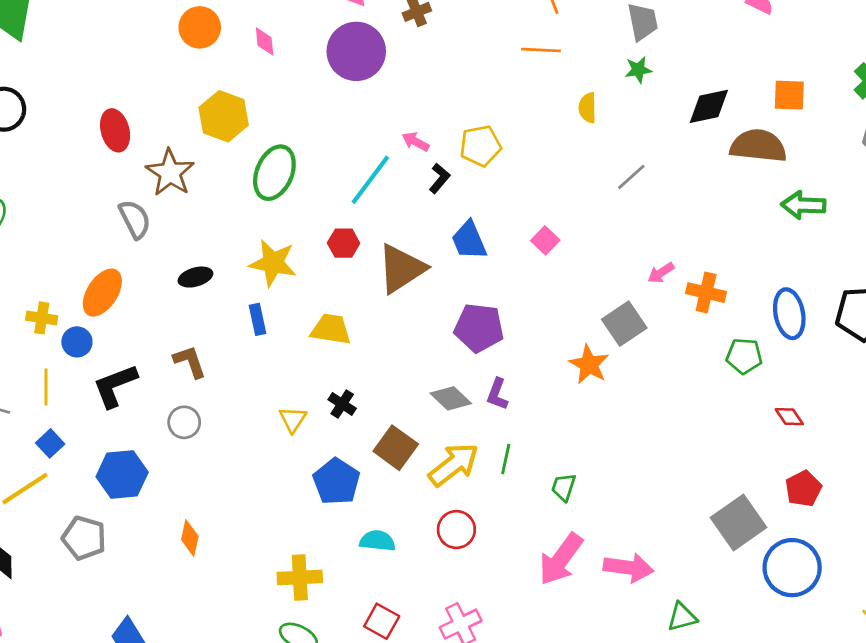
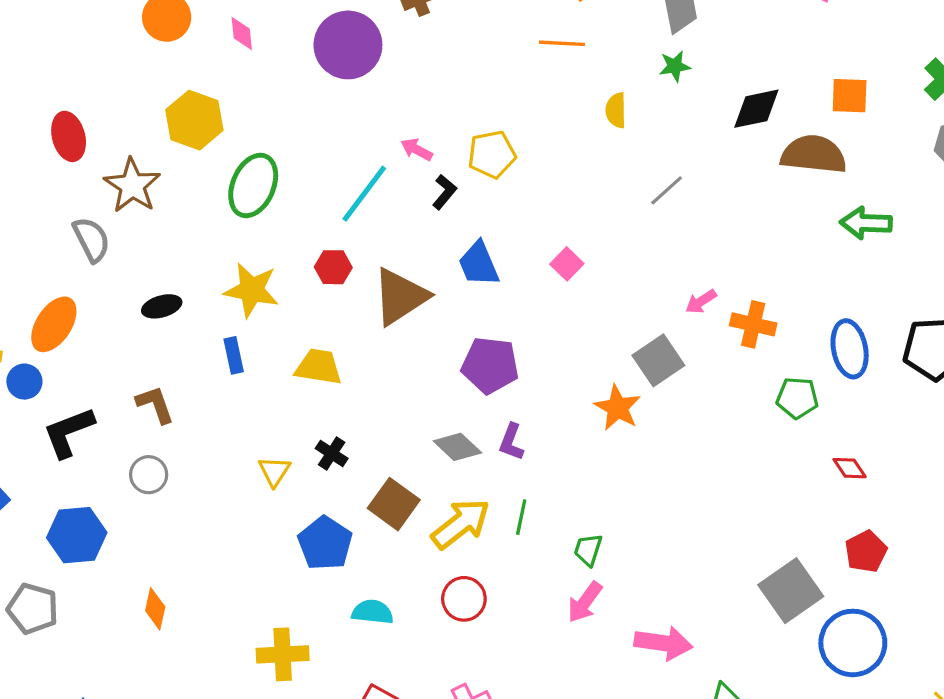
pink arrow: (561, 559) -> (585, 602), moved, size x0.7

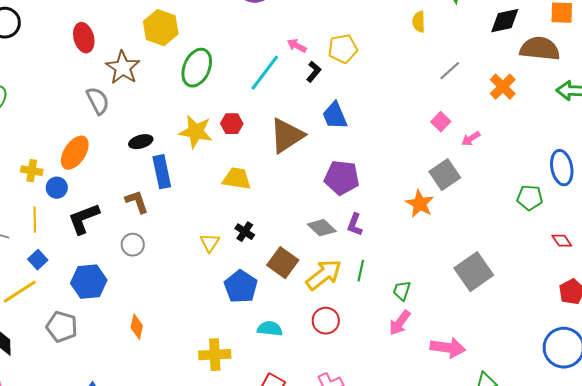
pink square: (567, 264) -> (441, 122), moved
red hexagon: (333, 267) -> (232, 124), moved
orange cross: (753, 324) -> (503, 87), moved, turned 32
blue rectangle: (234, 355) -> (162, 172), moved, size x1.5
gray square: (791, 591) -> (474, 272), moved

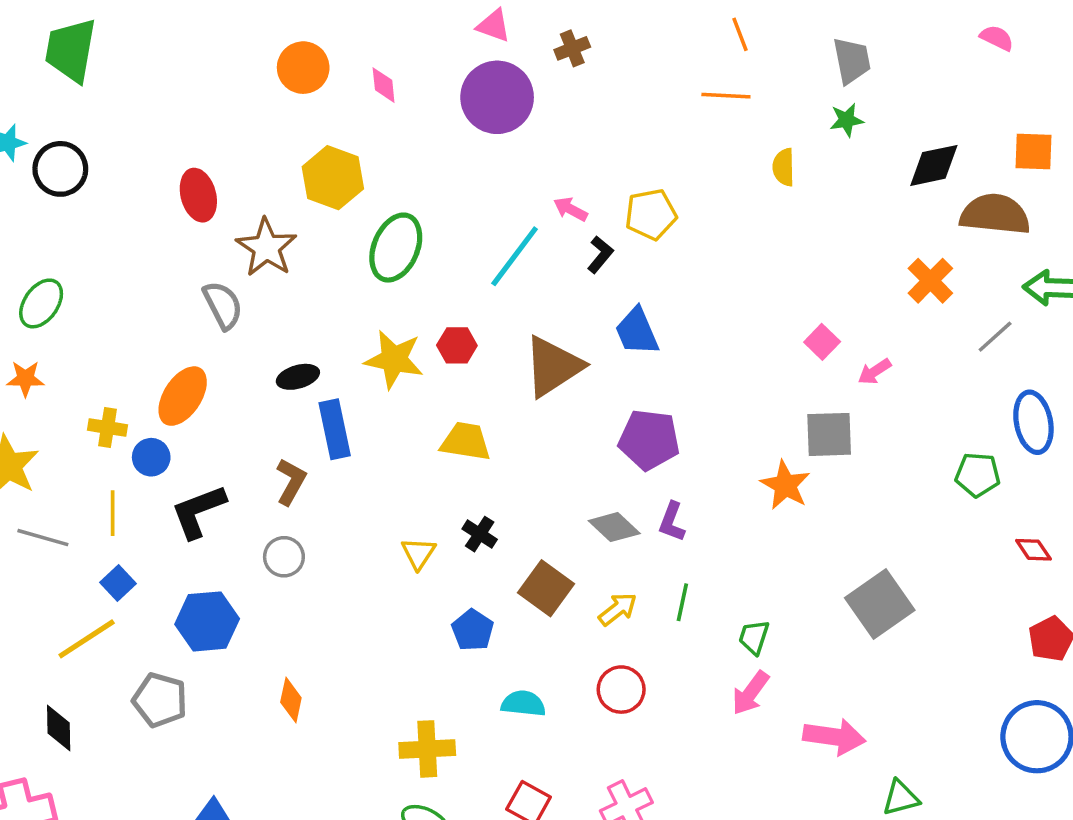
gray line: (450, 71) -> (995, 337), moved
gray square: (445, 175) -> (829, 434), turned 32
brown L-shape: (137, 202) -> (291, 482), turned 48
yellow arrow: (324, 275) -> (618, 609), size x0.6
blue pentagon: (241, 287) -> (473, 630), size x0.7

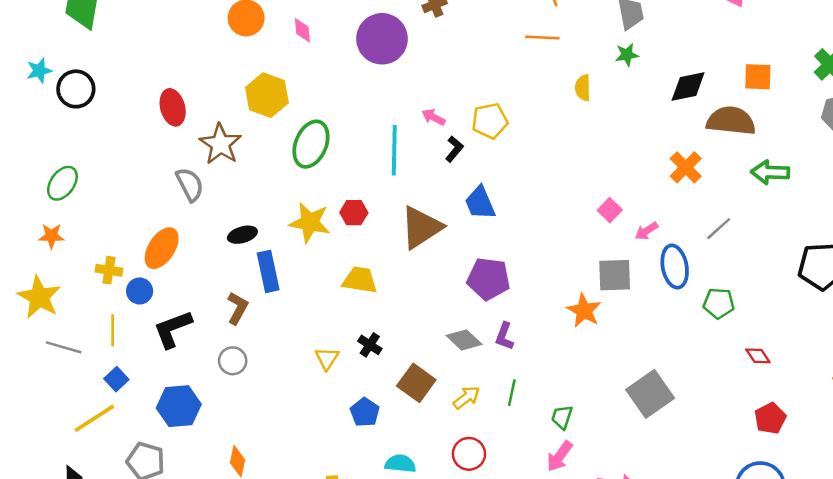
cyan line: (515, 256) -> (394, 150), turned -36
gray line: (995, 337) -> (719, 229), moved
blue ellipse: (1033, 422) -> (675, 267), moved

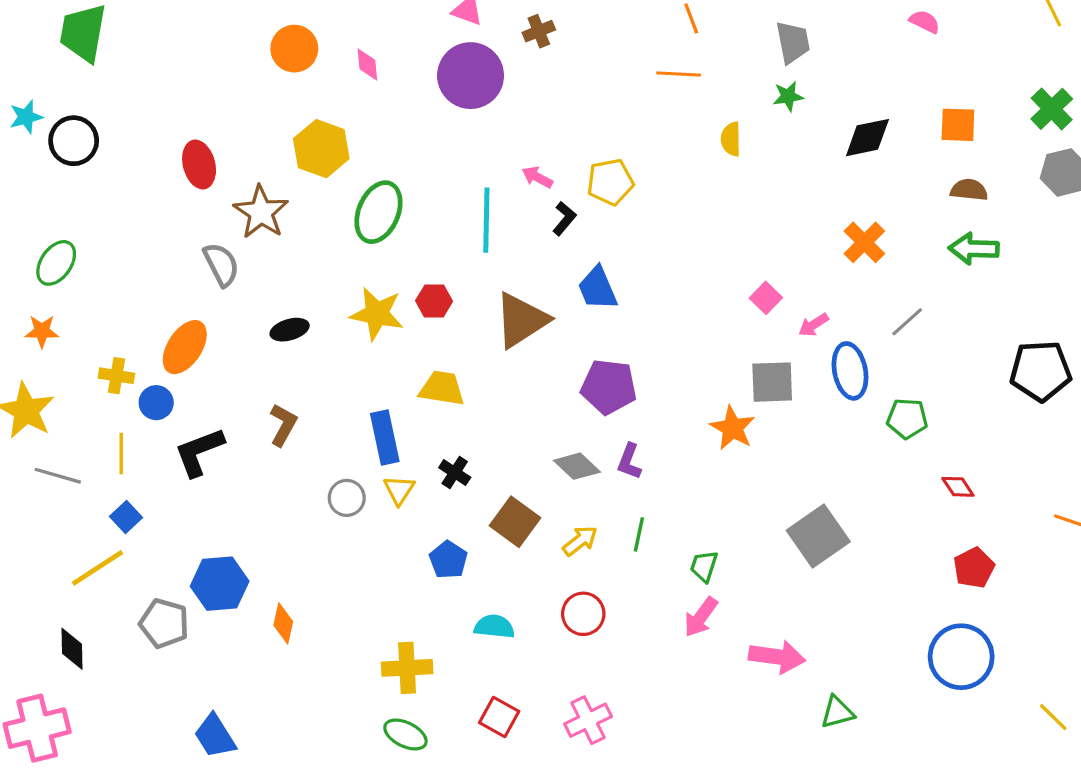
brown semicircle: (731, 121) -> (969, 190), moved, size x0.6
blue rectangle: (268, 271) -> (385, 438), moved
gray circle: (233, 361) -> (347, 498), moved
blue hexagon: (179, 406) -> (220, 584), moved

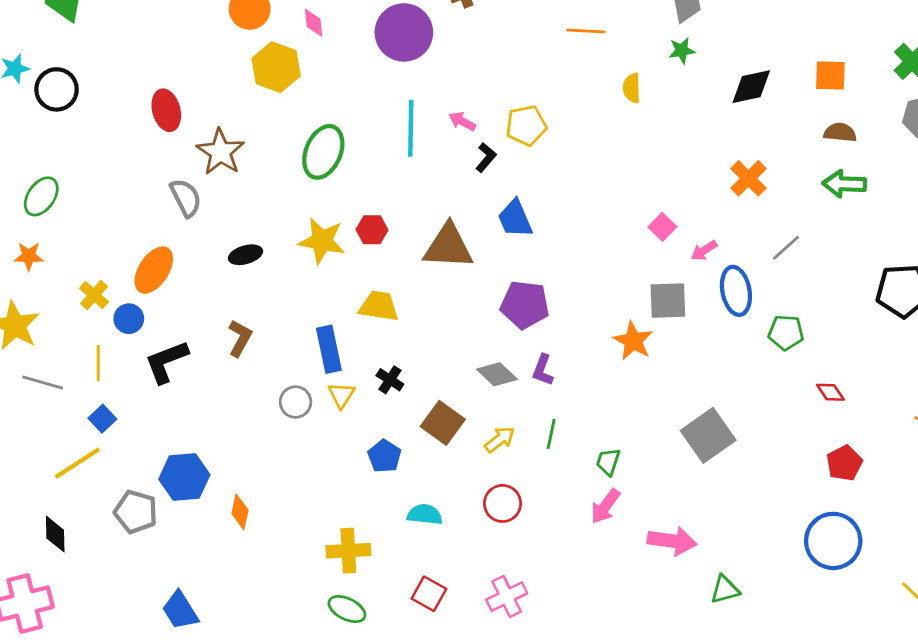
yellow hexagon: (321, 149) -> (276, 67), moved
cyan line: (486, 220) -> (411, 128), moved
brown triangle: (521, 320) -> (448, 246), turned 36
yellow cross: (116, 376) -> (94, 295), turned 32

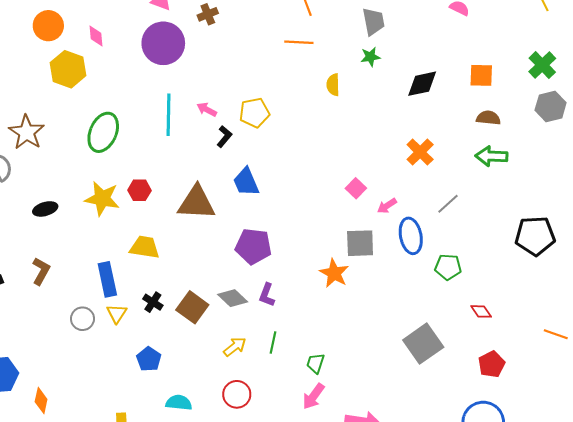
brown square: (443, 423) -> (192, 307), moved
gray square: (708, 435) -> (423, 344), moved

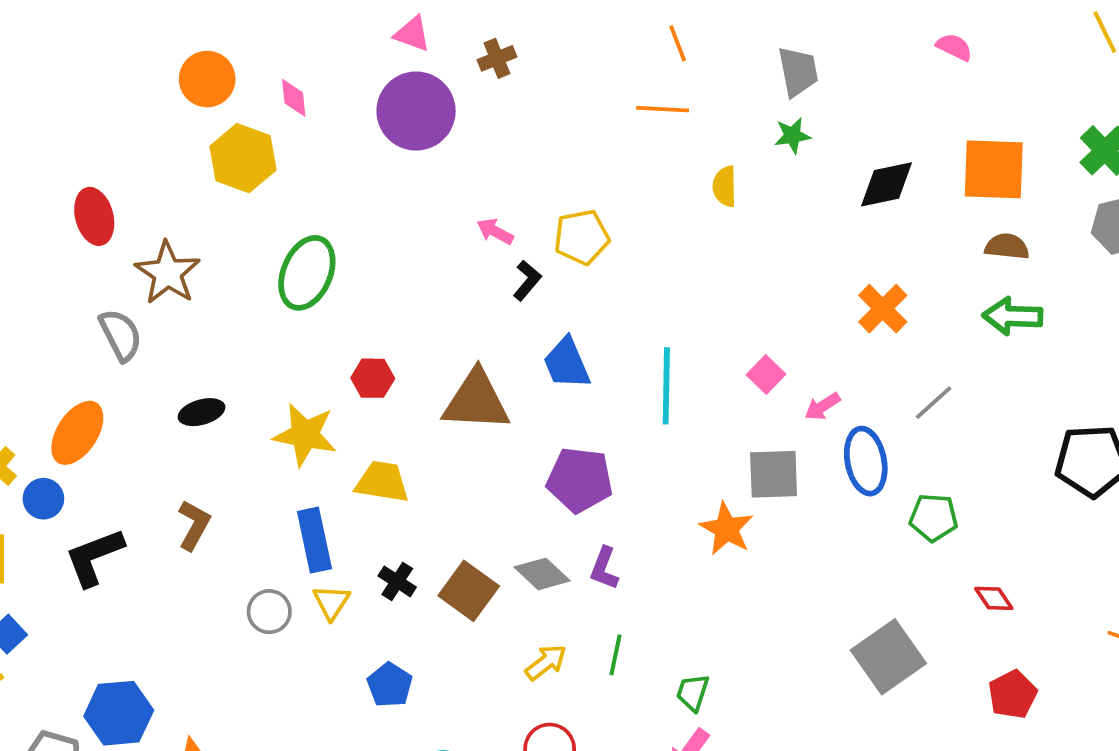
orange square: (481, 75) -> (994, 169), size x1.5
cyan line: (168, 115) -> (666, 386), moved
yellow star: (102, 199) -> (305, 435), moved

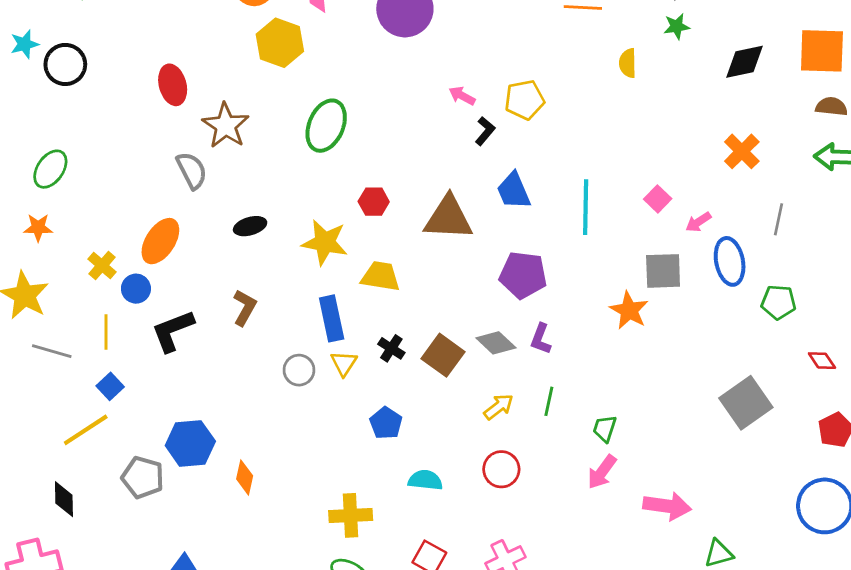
gray line: (934, 403) -> (778, 219), turned -36

